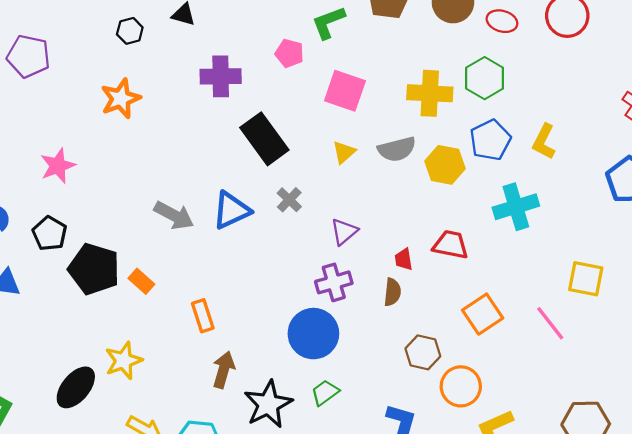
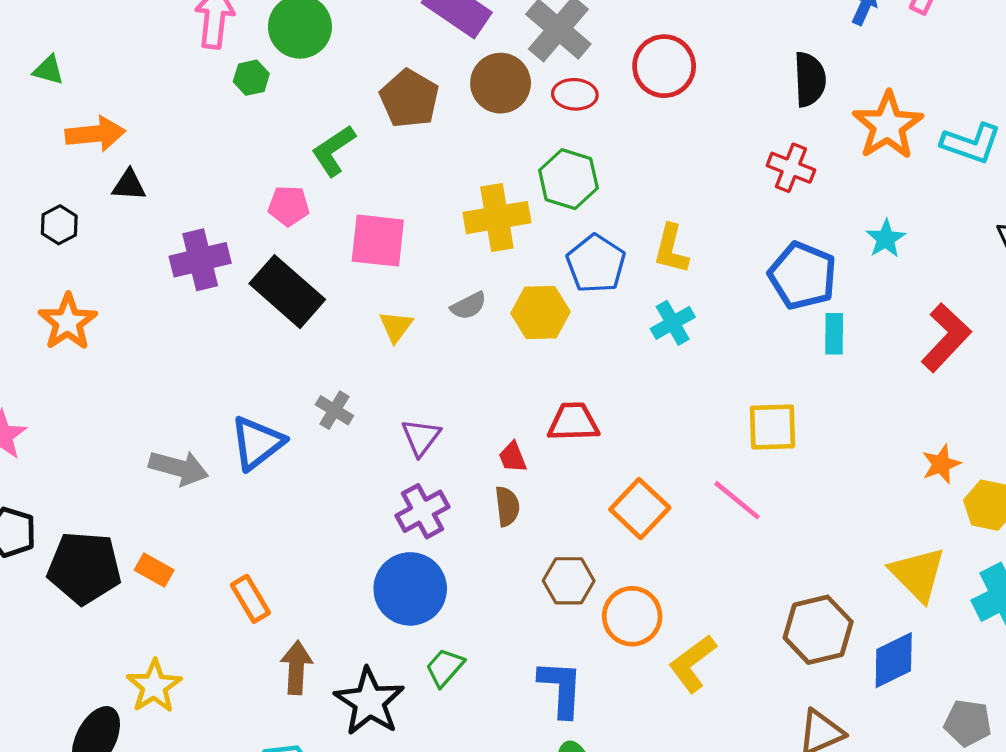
black rectangle: (264, 139) -> (287, 292), moved
gray semicircle: (397, 149) -> (468, 306), size x0.7
cyan cross: (516, 207) -> (673, 323), moved, size x0.7

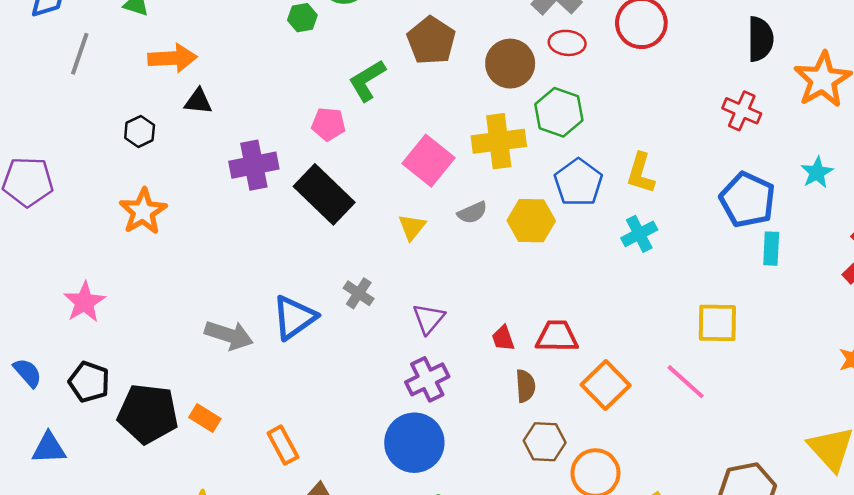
brown circle: (501, 83) -> (510, 64), moved
pink square: (378, 241) -> (429, 161), moved, turned 30
red trapezoid: (573, 422) -> (557, 336), moved
brown semicircle: (507, 506) -> (525, 386), moved

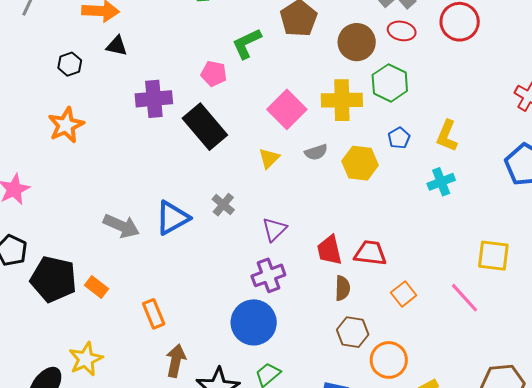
blue pentagon: (578, 183) -> (399, 138), size x0.6
red trapezoid: (503, 338) -> (329, 250), size x1.5
orange square: (606, 385) -> (404, 294), size x0.7

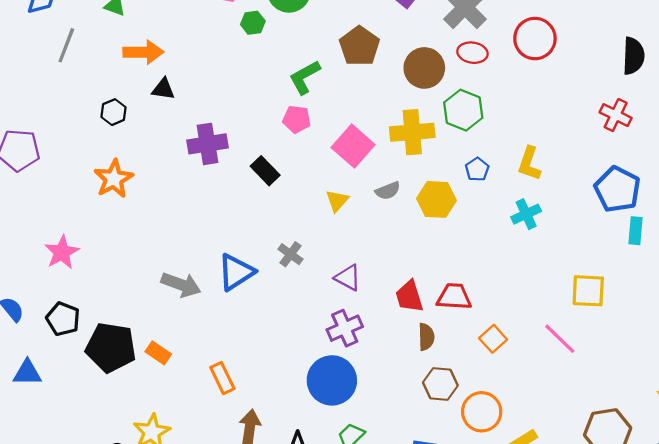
pink pentagon: (214, 74) -> (297, 119), moved
black rectangle: (205, 127) -> (265, 171), size x0.6
purple triangle: (274, 229) -> (348, 278), turned -44

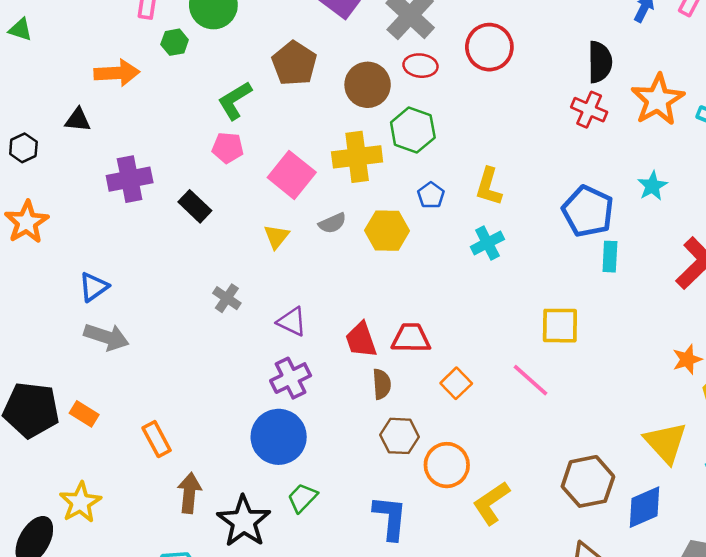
orange arrow: (143, 52) -> (117, 73), moved
red cross: (616, 115) -> (589, 110), moved
blue triangle: (236, 272) -> (94, 287), moved, size x0.7

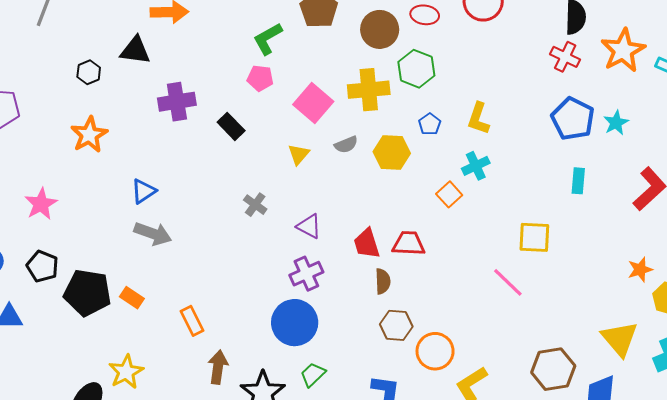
black triangle: (78, 120) -> (135, 50), size x1.4
blue pentagon: (588, 211) -> (573, 119), moved
orange square: (456, 383) -> (449, 194), moved

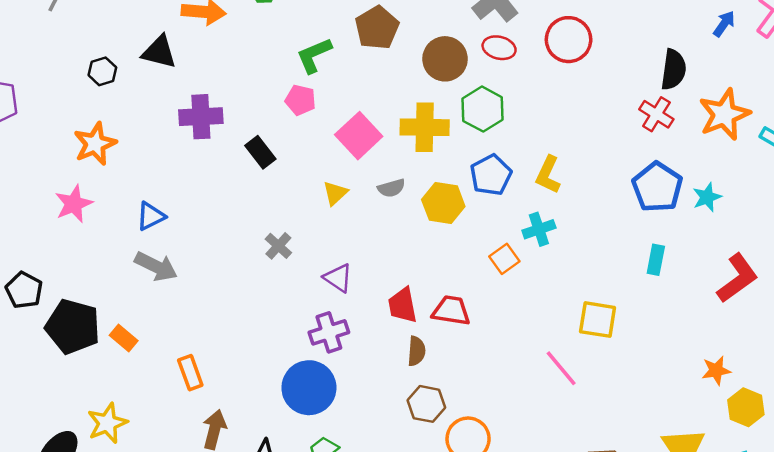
blue pentagon: (430, 124) -> (491, 175), size x1.6
pink star: (41, 204) -> (74, 204), moved

